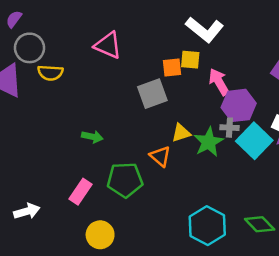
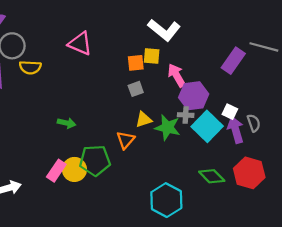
gray square: (152, 94) -> (136, 89), moved, size x0.6
green star: (209, 142) -> (167, 127), turned -30
orange triangle: (160, 156) -> (126, 140), turned 30
green diamond: (260, 224) -> (212, 176), moved
yellow circle: (100, 235) -> (74, 169), moved

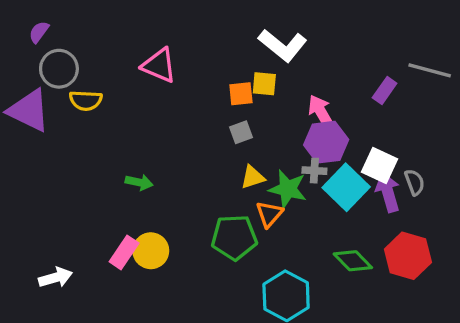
purple rectangle: (233, 61) -> (385, 90), size x0.7
pink arrow: (177, 75) -> (321, 112), moved
white square: (230, 112) -> (380, 166), size x1.5
orange triangle: (126, 140) -> (269, 214), moved
green pentagon: (95, 160) -> (234, 237), moved

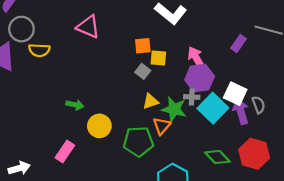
yellow square: (264, 84) -> (158, 58), moved
gray square: (241, 132) -> (143, 71), turned -32
yellow circle: (151, 251) -> (99, 126), moved

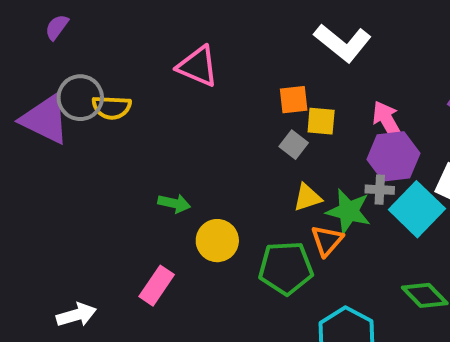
gray circle: (21, 29) -> (80, 98), moved

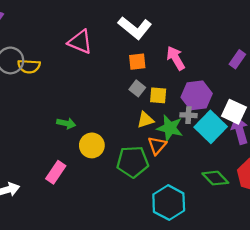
white L-shape: (343, 43) -> (135, 28), moved
yellow square: (321, 121) -> (158, 95), moved
pink arrow: (388, 121) -> (176, 58), moved

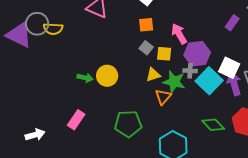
pink arrow: (176, 58) -> (179, 34), moved
yellow circle: (92, 145) -> (107, 76), moved
green pentagon: (133, 162) -> (128, 124), moved

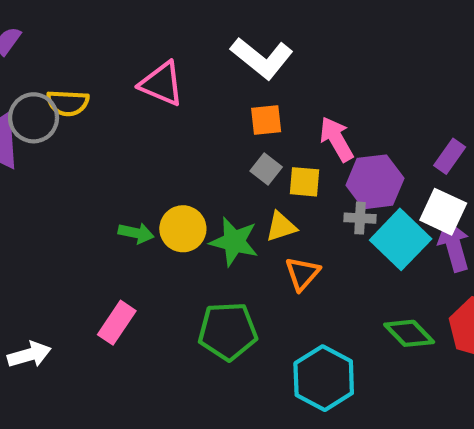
purple rectangle: (232, 23) -> (450, 156), moved
yellow semicircle: (53, 29) -> (68, 103), moved
green star: (174, 82) -> (234, 242), moved

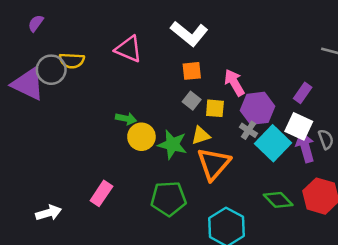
gray cross: (360, 218) -> (248, 130), turned 30
green arrow: (136, 233) -> (126, 119), moved
orange triangle: (302, 274) -> (214, 164), size x1.6

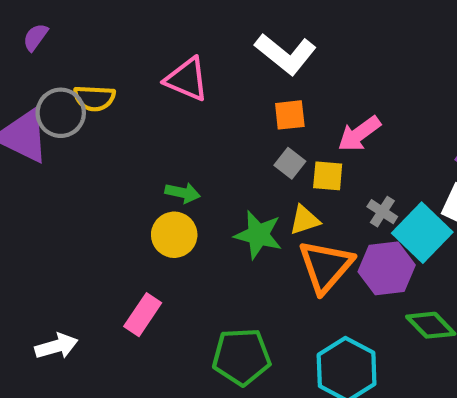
pink arrow: (234, 83) -> (359, 134), turned -96
purple hexagon: (257, 108) -> (387, 268), moved
yellow circle: (141, 137) -> (174, 235), moved
green pentagon: (169, 199) -> (241, 357), moved

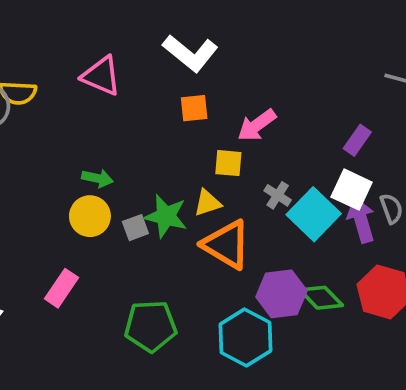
gray square: (290, 163) -> (135, 228), moved, turned 32
orange triangle: (326, 266) -> (226, 245), turned -40
purple hexagon: (387, 268) -> (281, 294), moved

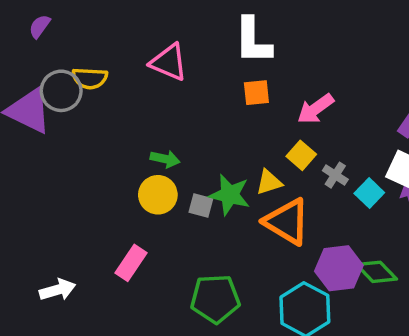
white L-shape: (190, 53) -> (253, 41), turned 51
yellow square: (228, 163) -> (301, 155), moved, turned 36
cyan square: (314, 214) -> (369, 193), size x0.6
gray square: (135, 228) -> (201, 206), turned 35

